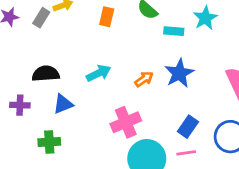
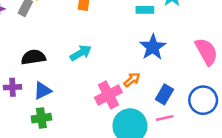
orange arrow: (144, 79) -> (132, 80), moved
blue triangle: (63, 104) -> (42, 91), moved

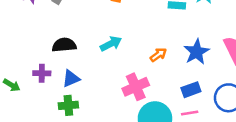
blue star: (153, 47) -> (197, 52), moved
orange arrow: (132, 80) -> (158, 55), moved
blue rectangle: (164, 94) -> (191, 90), turned 36

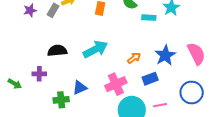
cyan arrow: (111, 44) -> (95, 49), size x1.4
blue triangle: (71, 78) -> (80, 88), moved
blue rectangle: (191, 90) -> (150, 79), moved

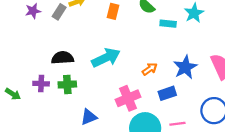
blue triangle: (80, 88) -> (89, 117), moved
green cross: (61, 100) -> (67, 84), moved

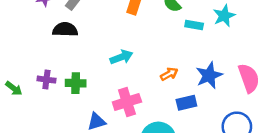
black semicircle: (63, 58) -> (65, 30), moved
cyan arrow: (106, 58) -> (121, 57), size x0.7
pink cross: (128, 98) -> (127, 102), moved

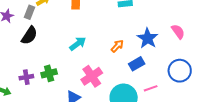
black semicircle: (65, 30) -> (29, 35), turned 138
pink semicircle: (249, 78) -> (178, 32), size x0.7

